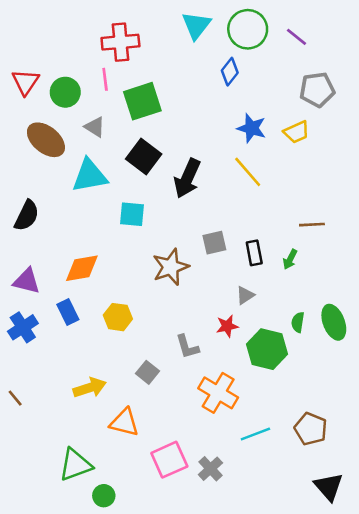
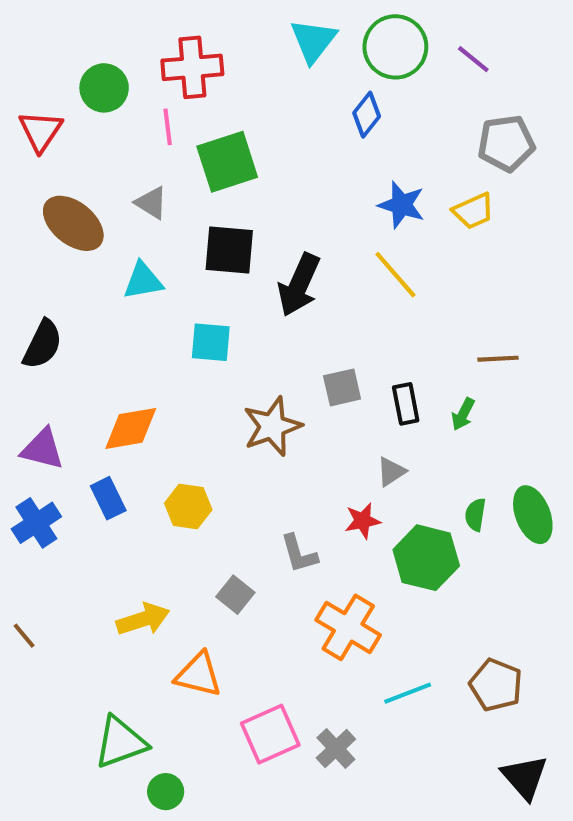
green circle: (65, 92) -> (104, 88), moved
black square: (144, 156) -> (229, 250), turned -32
cyan triangle: (90, 176) -> (143, 281), size x0.7

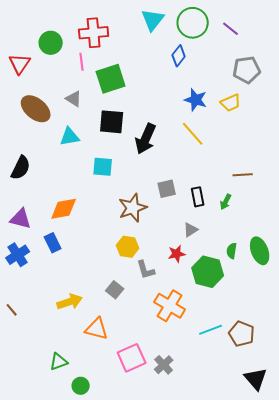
yellow hexagon: (188, 506) -> (128, 247), moved
cyan line: (408, 693) -> (211, 330), moved
green triangle: (120, 742) -> (59, 362), size x0.7

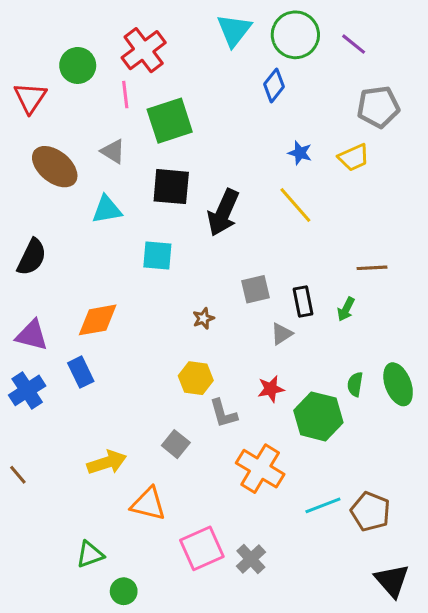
red cross: (94, 33) -> (144, 50), turned -32
blue star: (196, 100) -> (300, 153), size x0.7
brown star: (133, 208) -> (203, 318), size x0.5
gray triangle: (191, 230) -> (282, 334), moved

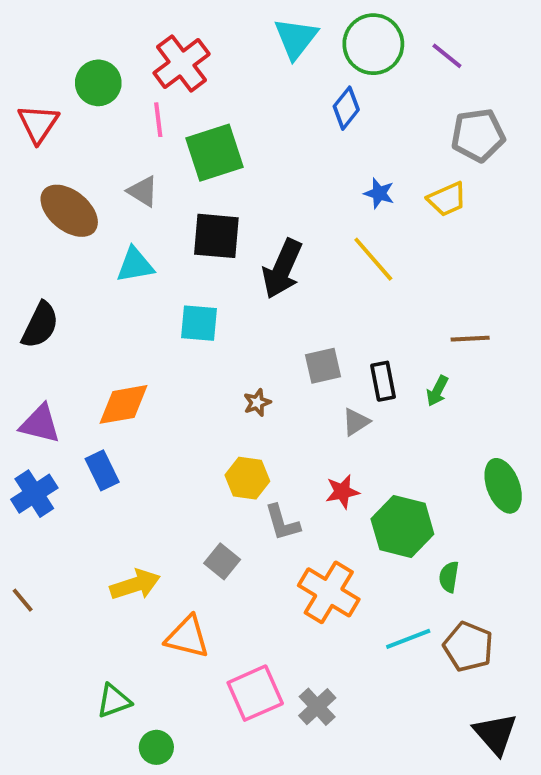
green semicircle: (355, 384) -> (449, 577), moved

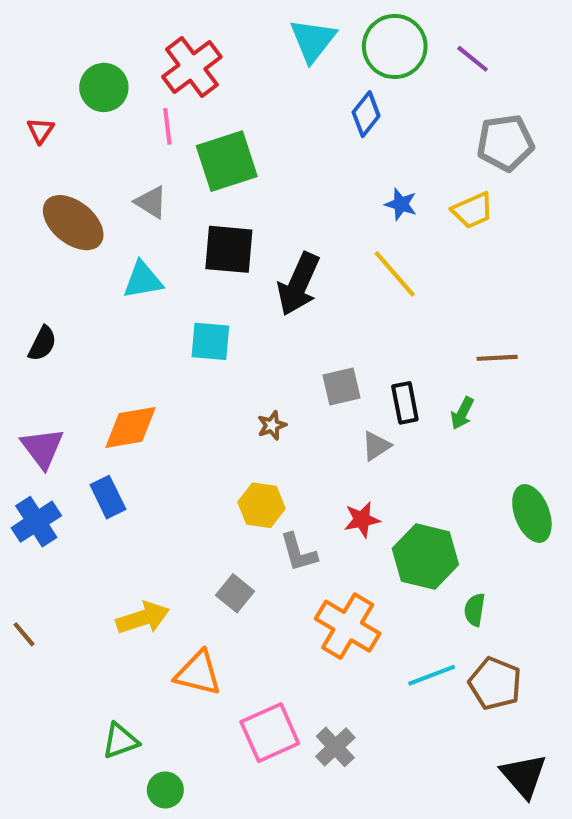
red triangle: (38, 124) -> (40, 130), size x0.6
black semicircle: (40, 325) -> (42, 343), size x0.7
purple triangle: (40, 424) -> (42, 448), turned 39

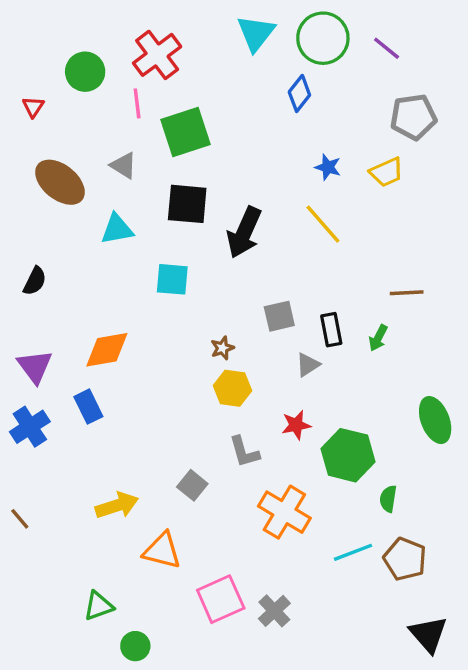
yellow hexagon: (262, 505) -> (232, 388), moved

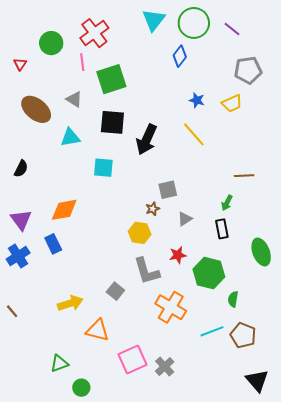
black rectangle: (331, 330) -> (222, 229), moved
brown star: (222, 348) -> (153, 209), moved
gray L-shape: (244, 452) -> (147, 271), size x1.4

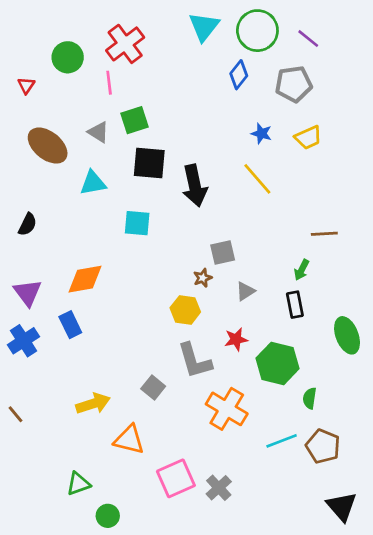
gray pentagon: (248, 70) -> (294, 84), moved
green square: (111, 79) -> (134, 120), moved, size x0.7
black arrow: (147, 139) -> (195, 186), turned -36

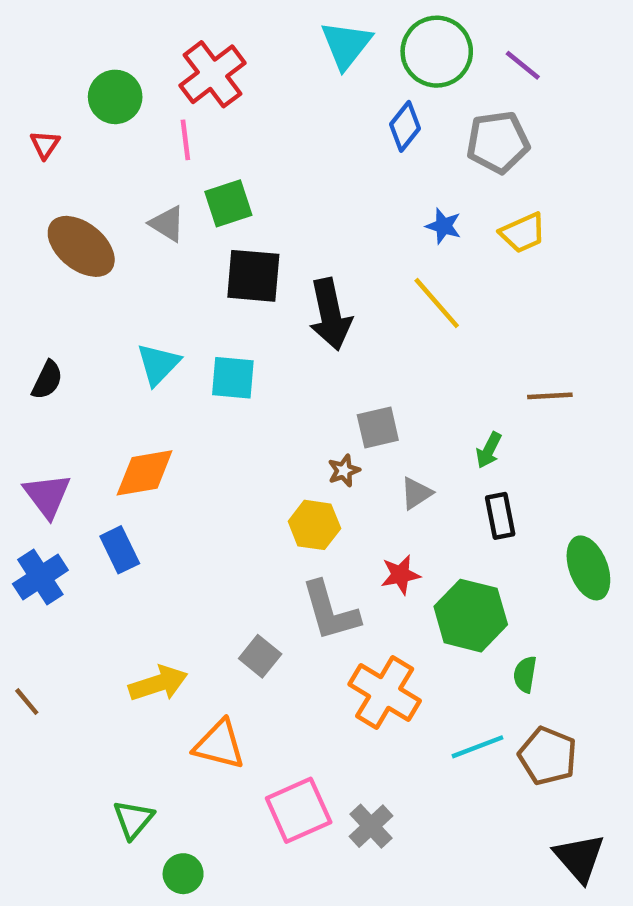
cyan triangle: (93, 183) -> (158, 364), moved, turned -36
green arrow: (302, 270) -> (489, 450), moved
green triangle: (78, 484) -> (133, 819), turned -30

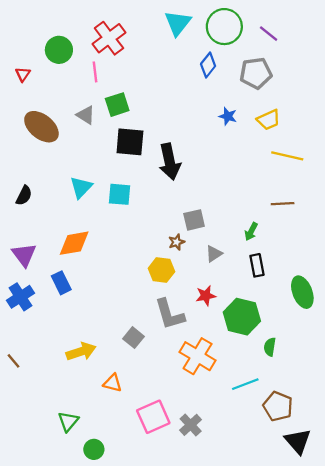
yellow line: (437, 303) -> (287, 156), moved, turned -36
orange triangle: (219, 745) -> (113, 383), size x0.7
brown pentagon: (548, 756) -> (278, 406), moved

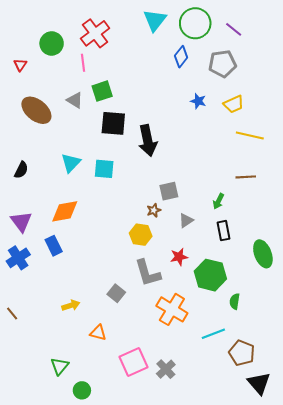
yellow arrow: (81, 352) -> (71, 305), size x0.7

